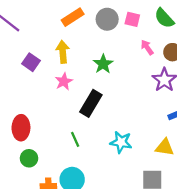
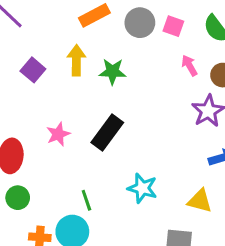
green star: (103, 64) -> (112, 72), moved, turned 30
pink star: (64, 81) -> (58, 134), moved
green line: (75, 139) -> (86, 200), moved

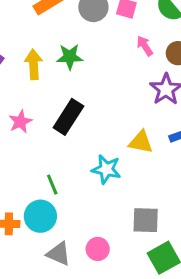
yellow arrow: (76, 60) -> (34, 64), moved
yellow triangle: (200, 201) -> (141, 142), moved

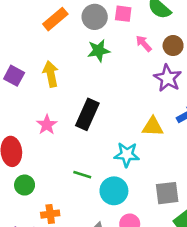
green star: (70, 57) -> (99, 51), moved
green line: (52, 185) -> (82, 175), turned -42
cyan circle: (40, 216) -> (114, 191), moved

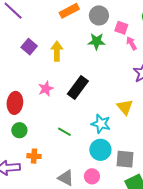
pink square: (123, 14) -> (121, 28), moved
yellow triangle: (153, 127) -> (125, 107), turned 36
cyan circle: (114, 191) -> (100, 150), moved

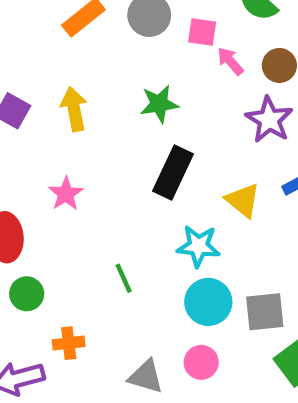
green star: (96, 41) -> (159, 104), moved
black rectangle: (78, 87) -> (173, 172), moved
green line: (64, 132) -> (124, 278), turned 48

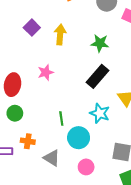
cyan circle: (208, 302) -> (79, 138), moved
gray triangle: (146, 377) -> (52, 158), moved

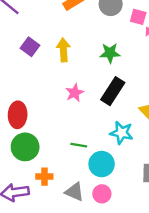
pink star: (46, 72) -> (75, 93), moved
green circle: (15, 113) -> (25, 147), size x1.5
green line: (61, 119) -> (79, 145), turned -64
pink circle: (86, 167) -> (102, 194), moved

